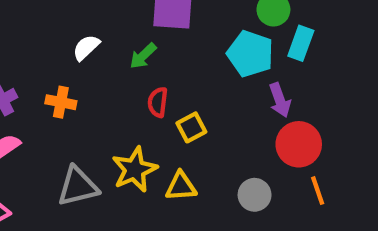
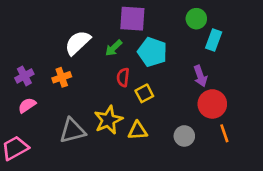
white semicircle: (86, 47) -> (78, 43), size x1.5
cyan pentagon: (250, 54) -> (152, 52), moved
orange cross: (61, 102) -> (62, 77), turned -30

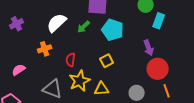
purple cross: (24, 76) -> (17, 24), moved
red semicircle: (123, 77) -> (71, 60), moved
gray triangle: (72, 131) -> (53, 89), turned 35

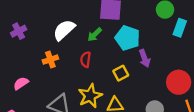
purple arrow: (149, 48) -> (145, 58), moved
red semicircle: (71, 60) -> (86, 60), moved

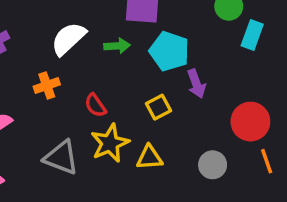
green arrow: (95, 35) -> (117, 46), turned -140
red semicircle: (86, 60) -> (95, 105), moved, turned -42

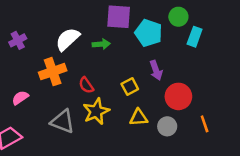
cyan pentagon: (169, 51) -> (149, 33), moved
orange cross: (47, 86) -> (53, 72), size x1.5
red circle: (250, 122) -> (178, 96), moved
yellow triangle: (149, 158) -> (139, 118), moved

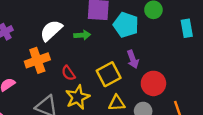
cyan rectangle: (195, 37) -> (187, 28), moved, turned -30
yellow square: (130, 86) -> (109, 74), size x1.5

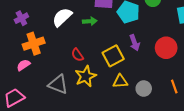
orange cross: (37, 60) -> (34, 44), moved
red circle: (153, 83) -> (166, 48), moved

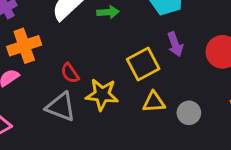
red semicircle: (77, 55) -> (70, 73), moved
yellow star: (86, 76) -> (102, 95), turned 30

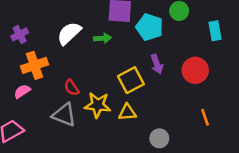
yellow triangle: (154, 102) -> (127, 112), moved
gray circle: (189, 113) -> (159, 138), moved

